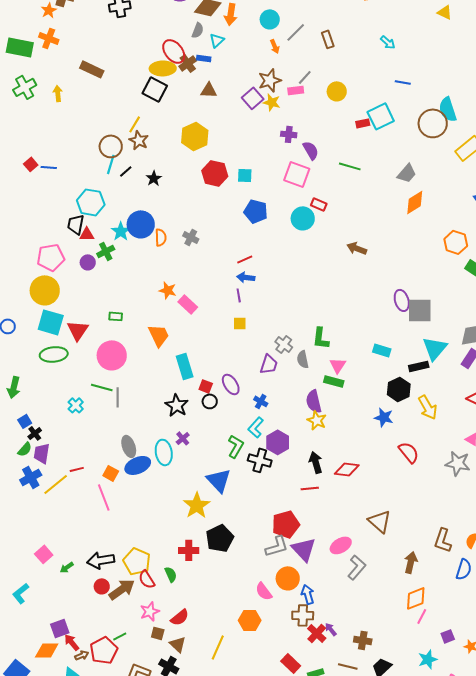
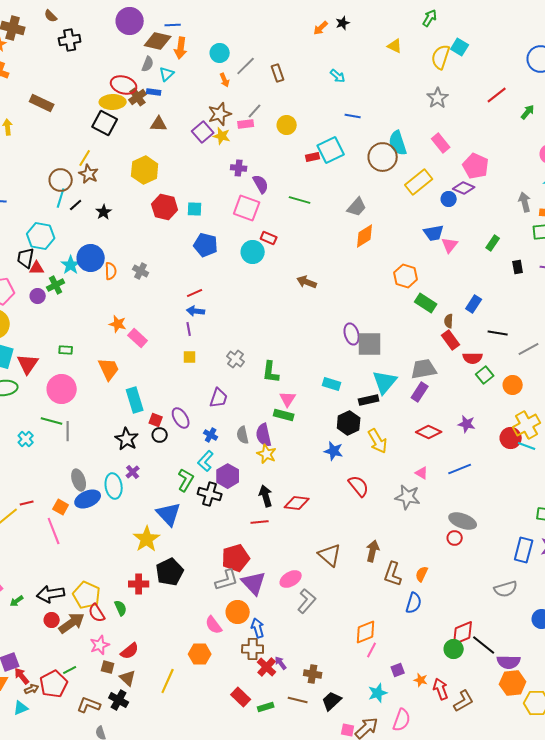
red ellipse: (174, 51) -> (124, 85), turned -35
gray cross: (284, 344) -> (236, 359), moved
gray semicircle: (303, 359) -> (243, 435), moved
brown arrow: (411, 562) -> (373, 551), moved

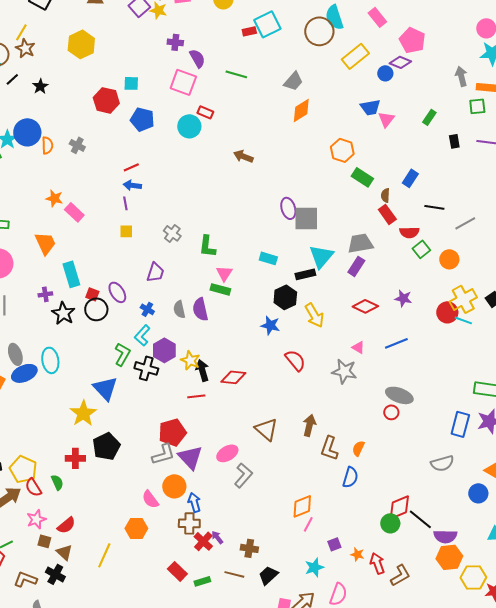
red hexagon: (165, 207) -> (106, 100), moved
black circle: (160, 435) -> (96, 309), size x1.5
yellow star: (267, 454) -> (190, 360), moved
purple cross: (133, 472) -> (45, 294), moved, turned 32

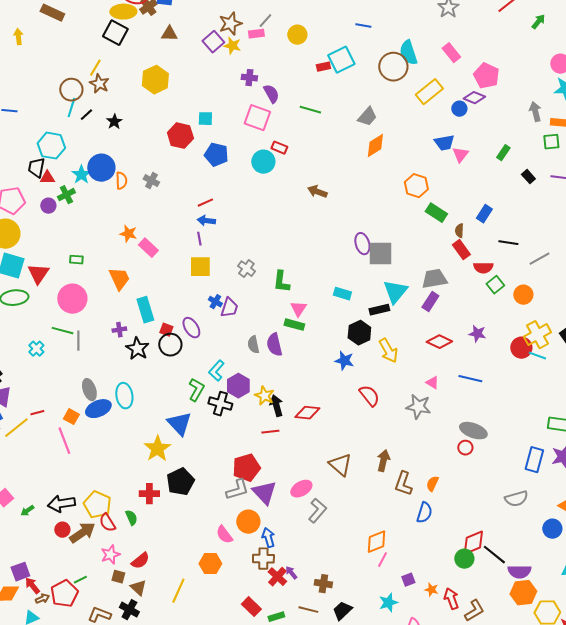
black rectangle: (454, 141) -> (528, 177), turned -32
yellow square: (126, 231) -> (200, 267), size x1.6
blue cross: (147, 309) -> (215, 302), moved
blue line: (396, 343) -> (470, 379), turned 35

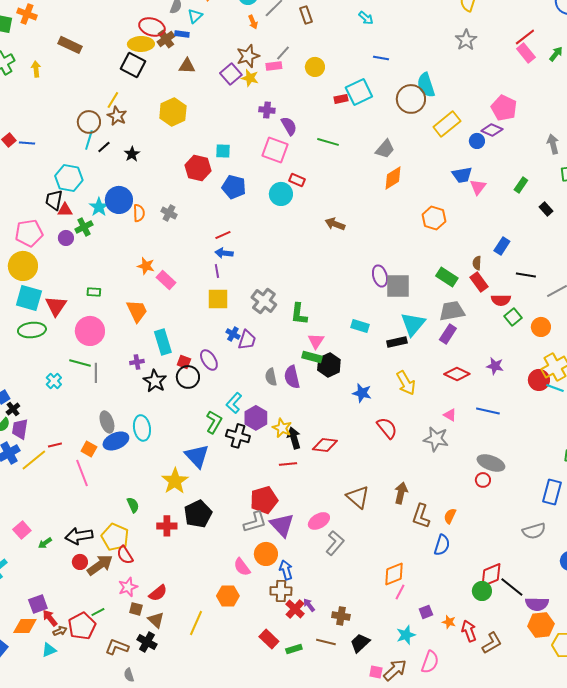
pink rectangle: (451, 53) -> (526, 53), moved
green rectangle: (436, 213) -> (447, 277), moved
gray cross: (246, 269) -> (264, 301), size x1.4
black hexagon: (359, 333) -> (329, 365), moved
green semicircle: (131, 518) -> (133, 505), moved

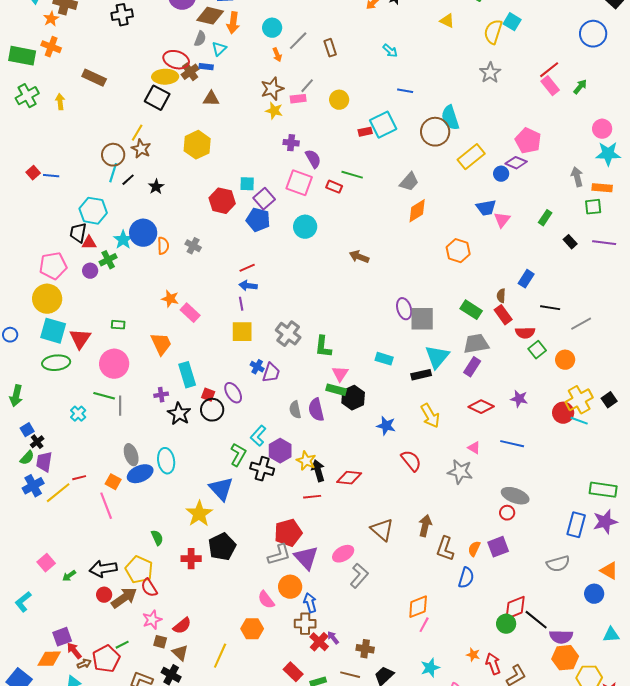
purple square: (231, 74) -> (264, 199), moved
red rectangle: (297, 180) -> (334, 187), moved
purple square: (426, 612) -> (498, 547), moved, size x1.5

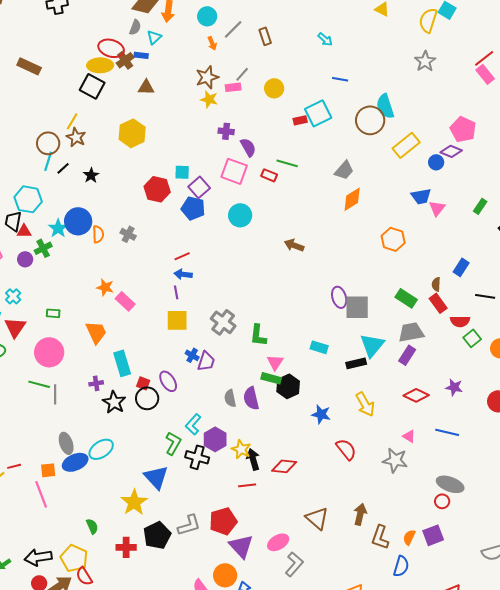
cyan cross: (78, 414) -> (13, 296), moved
cyan ellipse: (166, 461) -> (101, 449), turned 65
orange square: (113, 482) -> (48, 470), turned -35
gray L-shape: (279, 555) -> (189, 525), moved

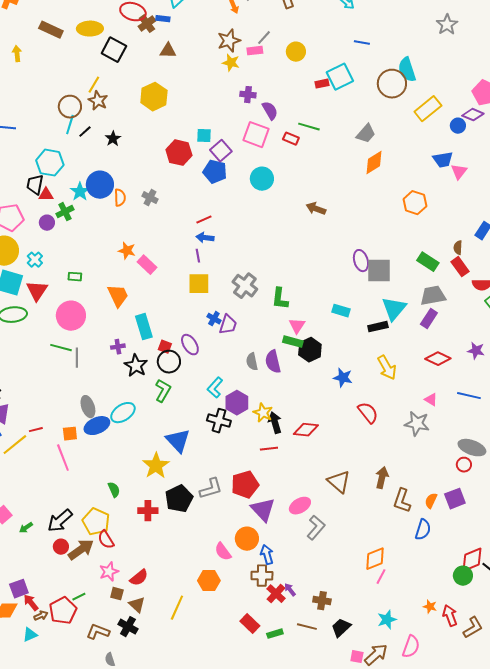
yellow ellipse: (100, 65) -> (90, 29), moved
green L-shape: (173, 443) -> (163, 391), moved
black arrow: (38, 557) -> (60, 521), turned -32

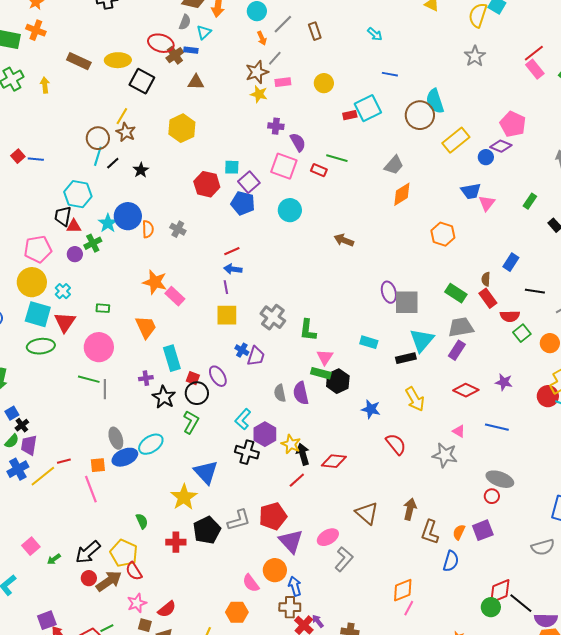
gray line: (264, 38) -> (275, 58), moved
orange star: (127, 251) -> (155, 282), size x1.4
red line: (269, 449) -> (297, 480), turned -36

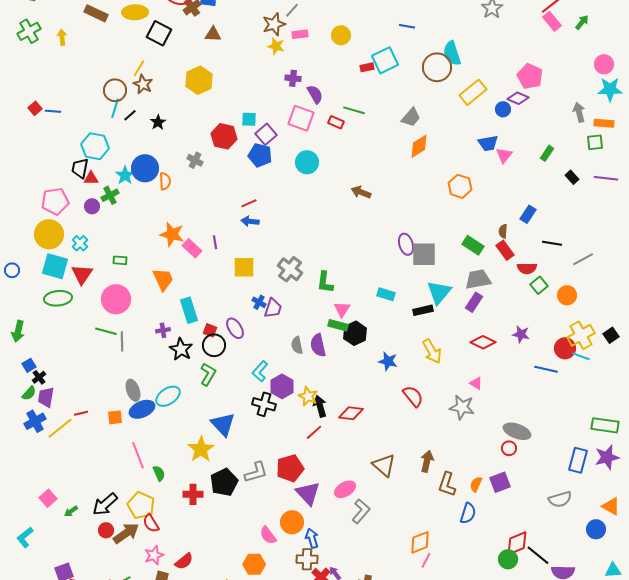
gray cross: (178, 229) -> (195, 160), moved
purple line: (226, 287) -> (215, 242), moved
blue line: (497, 427) -> (546, 369), moved
pink line: (91, 489) -> (138, 455), moved

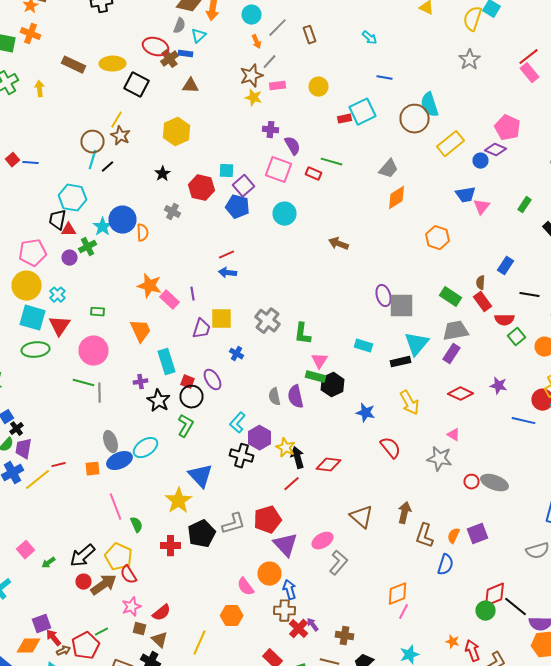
black star: (158, 122) -> (162, 174), moved
purple trapezoid: (273, 308) -> (202, 329), moved
red circle: (509, 448) -> (472, 482), moved

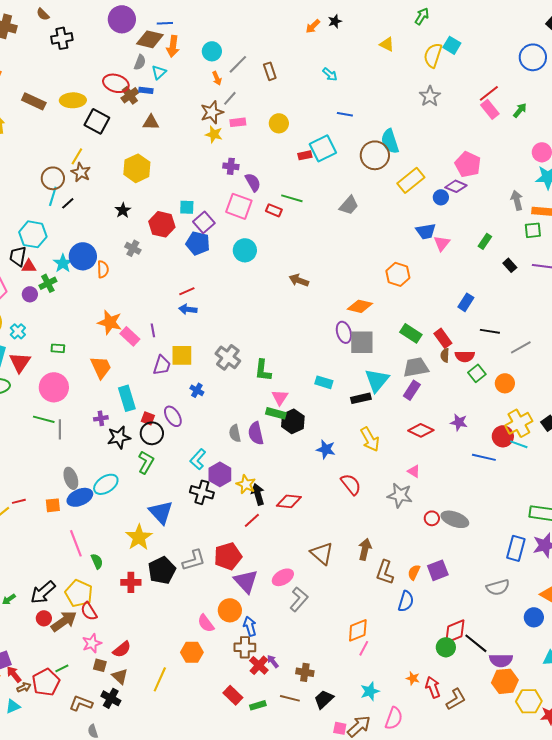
orange diamond: (396, 198) -> (360, 306), moved, turned 45
brown semicircle: (480, 283) -> (445, 355), moved
black star: (158, 401) -> (119, 437), turned 30

